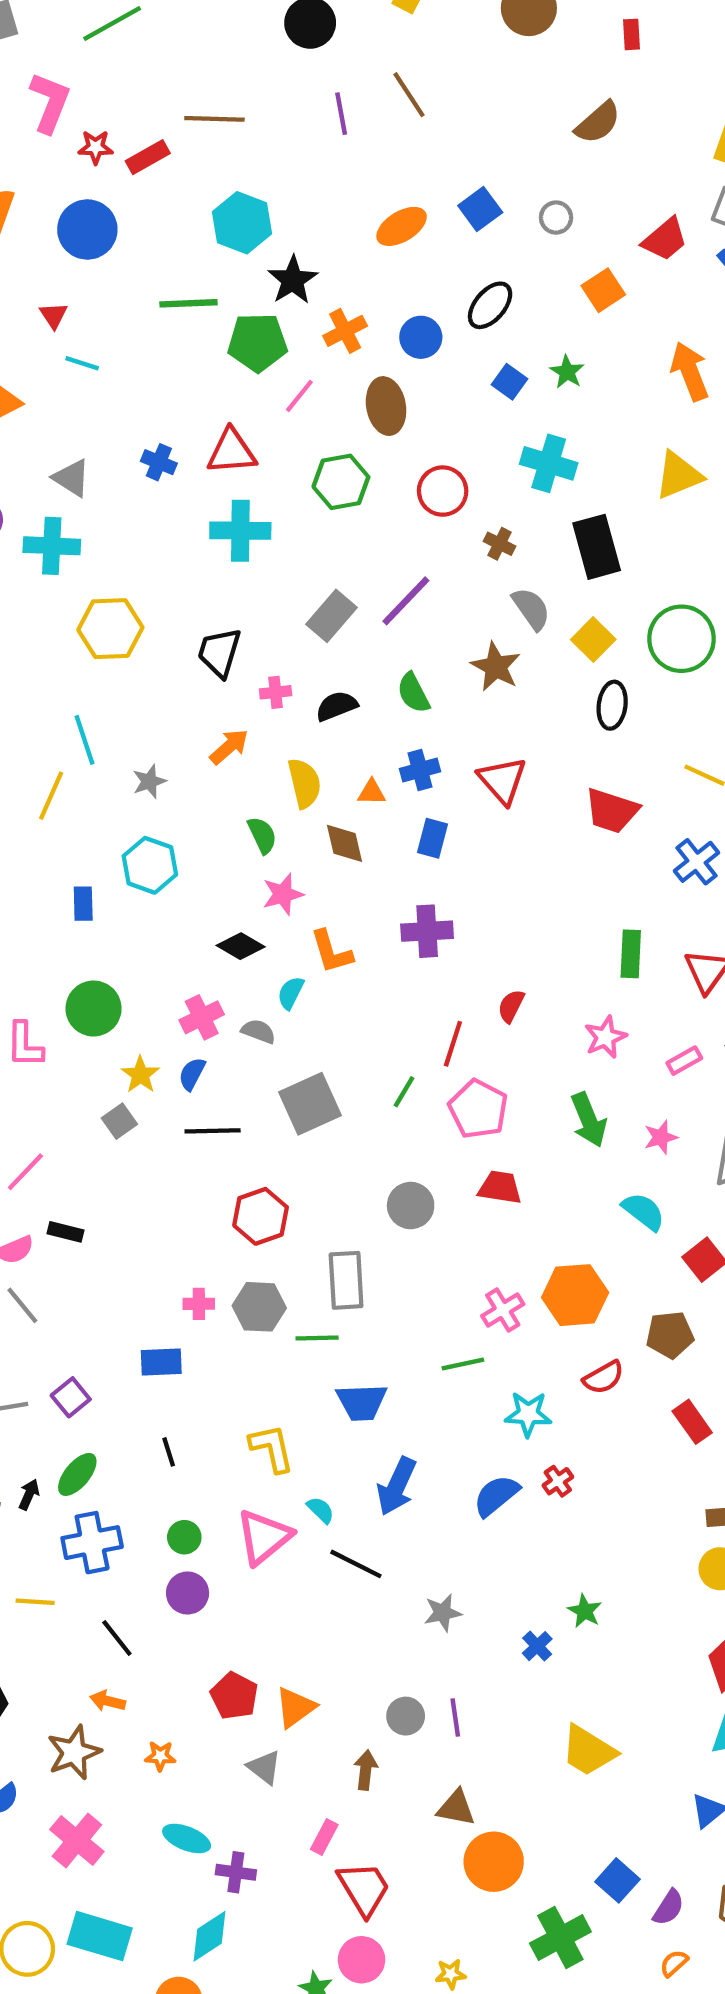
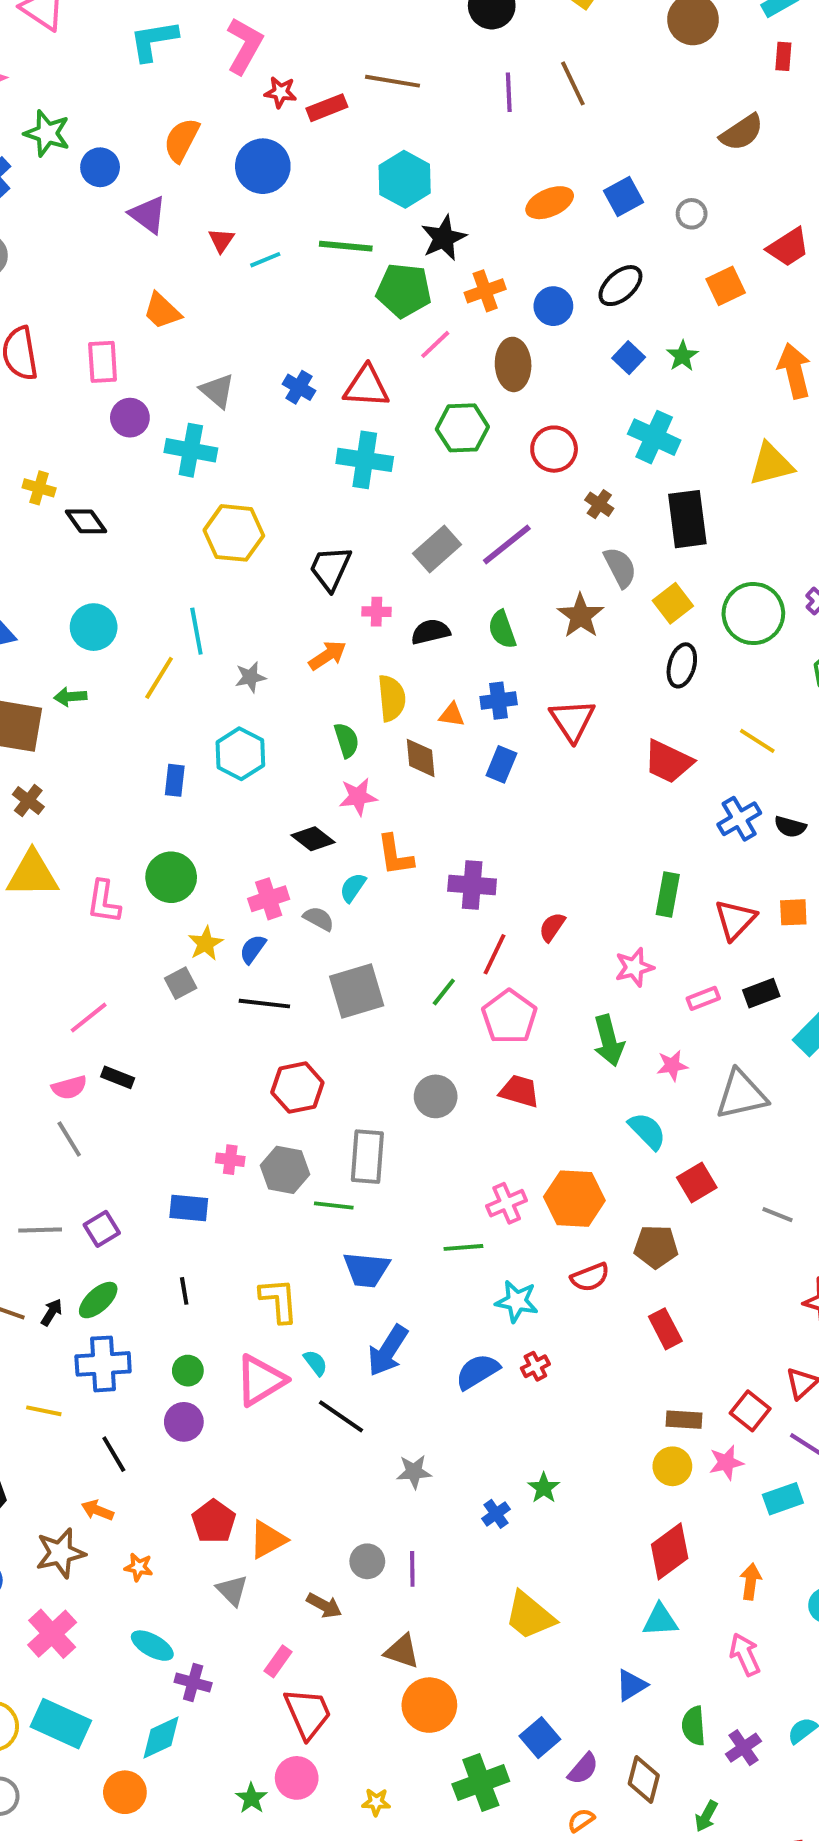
cyan line: (82, 363) -> (265, 260), moved, turned -48
purple cross: (427, 931) -> (472, 885), moved
brown arrow: (366, 1770) -> (324, 1606), turned 104

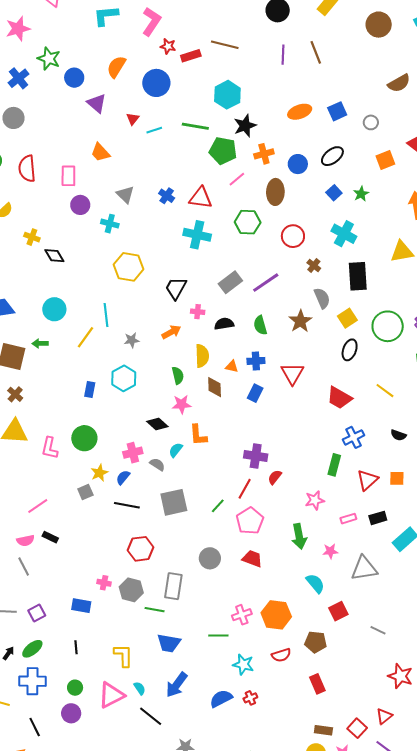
cyan cross: (191, 450) -> (110, 224), size x0.7
blue cross: (739, 819) -> (354, 437), moved
purple cross: (472, 885) -> (256, 456), moved

